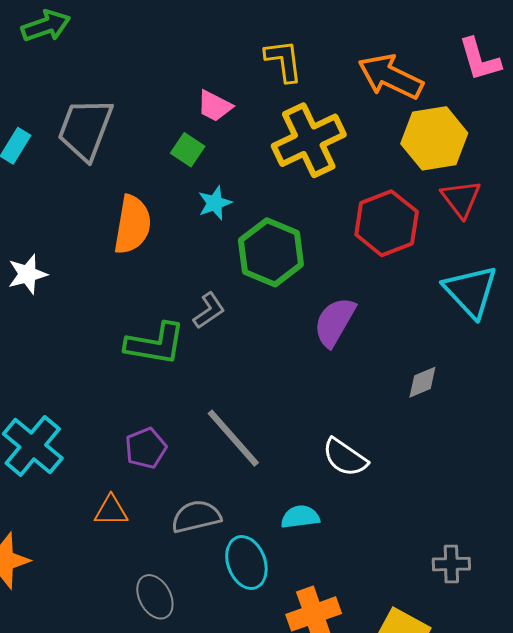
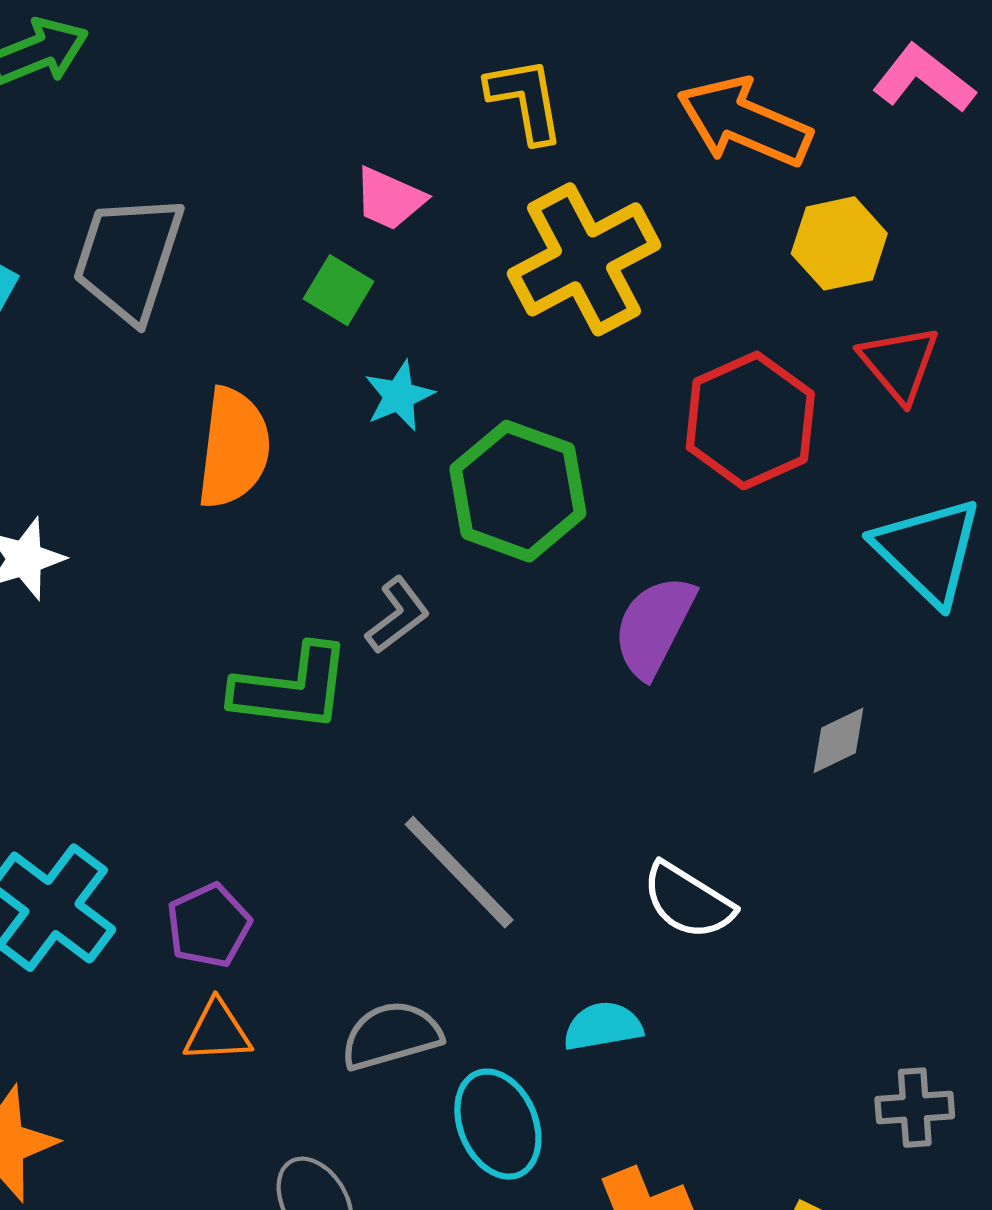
pink L-shape: (480, 59) -> (924, 79), turned 147
yellow hexagon: (434, 138) -> (839, 243), size x0.7
purple pentagon: (146, 448) -> (209, 925), moved

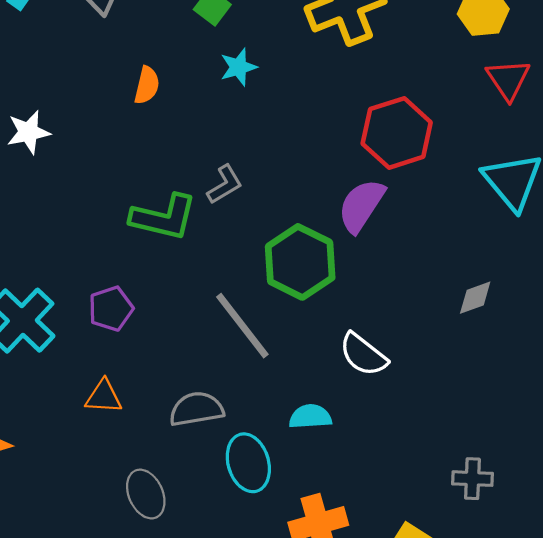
red hexagon: (750, 420) -> (397, 133), moved
orange semicircle: (234, 448) -> (147, 85), size x0.6
green hexagon: (518, 491) -> (300, 262), moved
gray diamond: (838, 740) -> (475, 298), moved
purple pentagon: (209, 925) -> (111, 309), moved

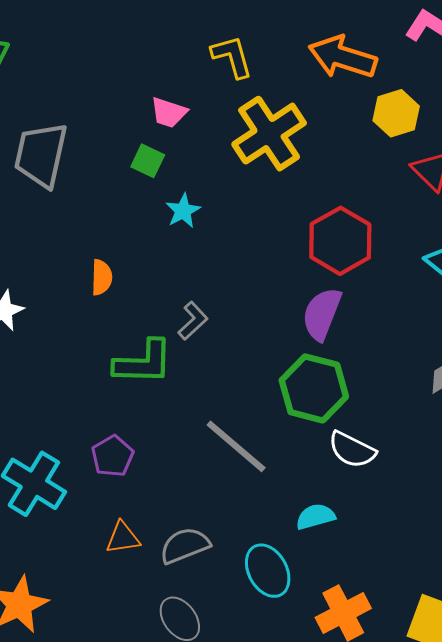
orange semicircle: (147, 85) -> (102, 277), moved
green hexagon: (300, 262) -> (314, 388), moved
gray semicircle: (196, 409) -> (185, 545), moved

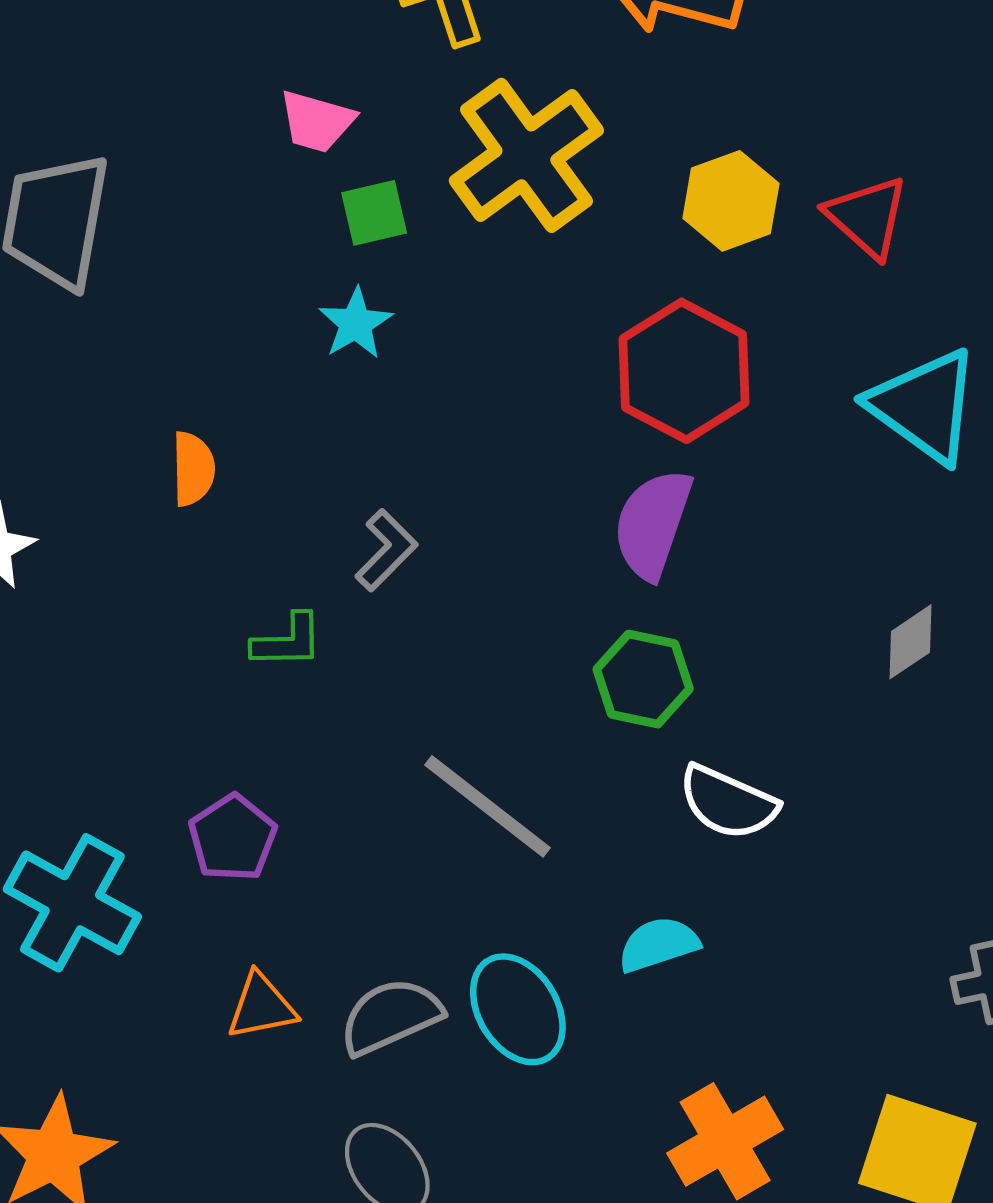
yellow hexagon: (396, 113) -> (731, 201), moved
green square: (148, 161) -> (374, 213), moved, turned -36
green L-shape: (143, 362) -> (287, 641), size x0.6
green hexagon: (314, 388) -> (643, 679), size x0.7
cyan ellipse: (268, 571) -> (518, 1009), moved

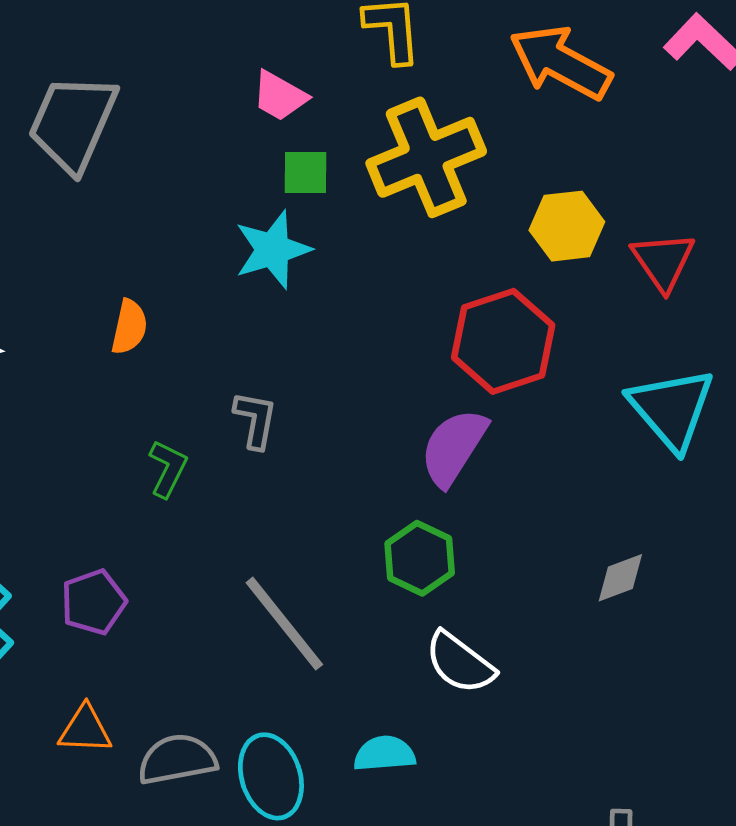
cyan star: (356, 323) -> (273, 250), size x1.4
gray L-shape: (386, 550) -> (255, 420), turned -48
green L-shape: (287, 641) -> (168, 469), turned -76

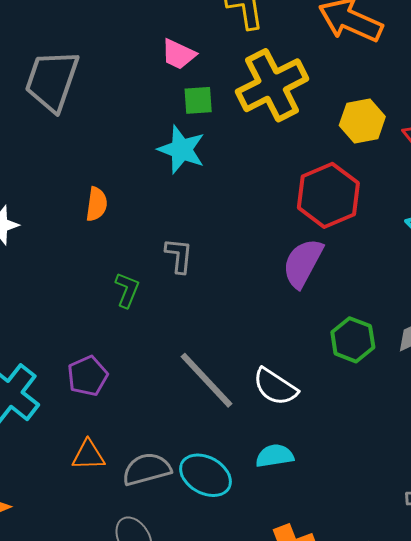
cyan star: (273, 250) -> (182, 150), turned -30
green hexagon: (420, 558) -> (353, 340), moved
white semicircle: (460, 663) -> (275, 387), moved
cyan ellipse: (271, 776) -> (206, 475), turned -39

